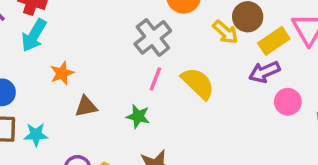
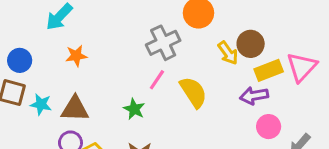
brown triangle: (86, 106) -> (75, 109), moved, size x1.4

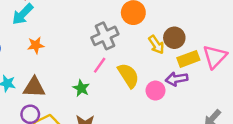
pink circle: (269, 127) -> (155, 91), moved

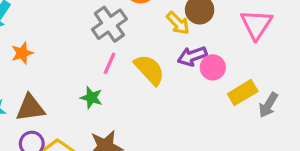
yellow rectangle: (188, 59) -> (243, 93), moved
purple arrow: (177, 79) -> (192, 56), moved
pink circle: (155, 91) -> (213, 67), moved

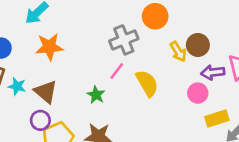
orange star: (22, 53) -> (49, 47), size x1.5
purple arrow: (192, 56) -> (213, 72), moved
brown triangle: (30, 108) -> (46, 92), turned 35

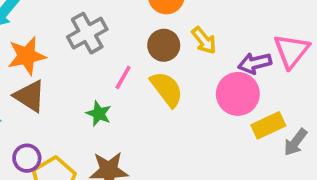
gray cross: (124, 40) -> (87, 33), moved
brown circle: (198, 45) -> (164, 45), moved
brown triangle: (46, 92) -> (30, 96), moved
pink circle: (198, 93) -> (238, 94), size x1.5

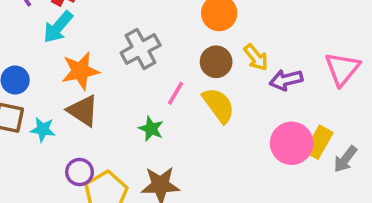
purple arrow: (255, 63) -> (286, 80), moved
pink circle: (238, 94) -> (292, 143), moved
yellow rectangle: (268, 125) -> (319, 142), turned -36

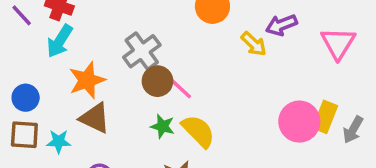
brown circle: (216, 62) -> (157, 81), moved
purple arrow: (286, 80) -> (281, 25), moved
pink line: (176, 93) -> (181, 89), turned -70
yellow semicircle: (219, 105) -> (198, 131), moved

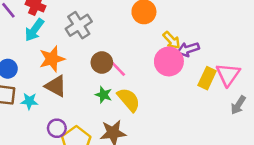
purple arrow: (281, 25) -> (188, 49), moved
pink triangle: (338, 43) -> (228, 75), moved
gray cross: (142, 51) -> (79, 25), moved
yellow rectangle: (325, 117) -> (207, 78), moved
pink circle: (299, 122) -> (169, 61), moved

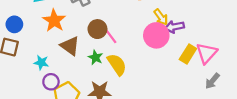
orange star: (52, 59) -> (54, 21), turned -30
brown triangle: (56, 86) -> (70, 46), moved
cyan star: (29, 101) -> (41, 62), moved

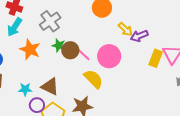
pink circle: (156, 35) -> (109, 56), moved
brown triangle: (70, 46) -> (50, 87), moved
green star: (95, 57) -> (59, 45), moved

